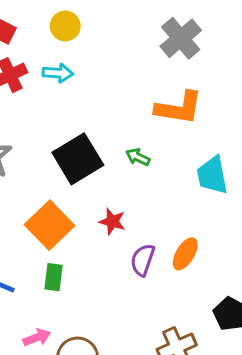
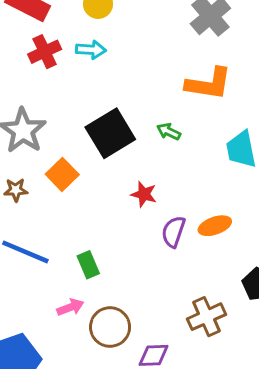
orange square: (49, 225) -> (62, 174), moved, size x0.7
orange ellipse: (185, 254) -> (215, 226), turned 40
green rectangle: (53, 277) -> (88, 265), moved, turned -30

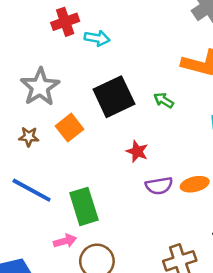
cyan arrow: (91, 50) -> (97, 38), moved
purple semicircle: (173, 232) -> (159, 186), turned -124
green rectangle: (88, 265) -> (84, 206), size x1.6

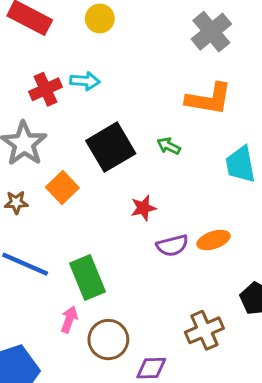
red cross: (65, 22) -> (46, 89), moved
red star: (137, 151) -> (143, 208), turned -30
pink arrow: (65, 241) -> (69, 319), turned -50

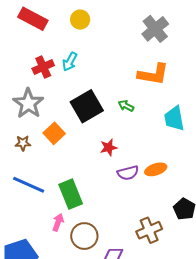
cyan arrow: (85, 81) -> (70, 62), turned 114

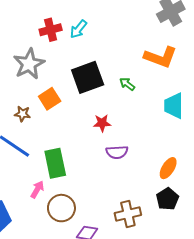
brown star: (23, 143) -> (22, 114), moved
orange ellipse: (156, 169) -> (168, 168), moved, turned -50

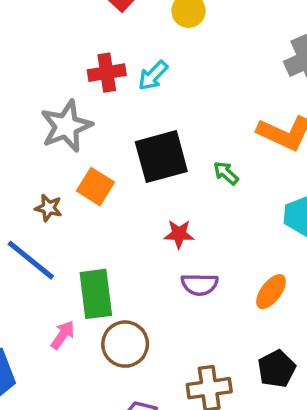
orange square: (50, 99) -> (96, 187), turned -30
orange ellipse: (168, 168) -> (271, 292), moved
brown circle: (61, 208) -> (125, 344), moved

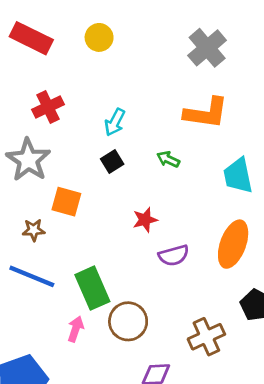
cyan arrow: (153, 75) -> (115, 122), moved
black square: (161, 157) -> (112, 162), size x0.5
orange ellipse: (271, 292) -> (233, 244), size x1.5

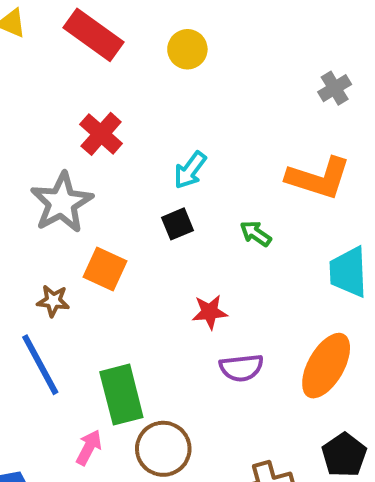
gray cross: (207, 48) -> (335, 88), size x0.6
red cross: (48, 107) -> (101, 134), turned -32
blue line: (32, 276) -> (40, 365), turned 30

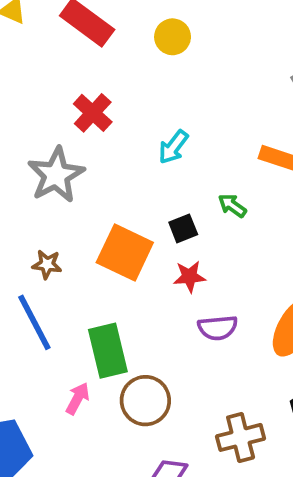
black square: (177, 224) -> (183, 228), moved
orange square: (105, 269) -> (125, 252), moved, size x1.4

